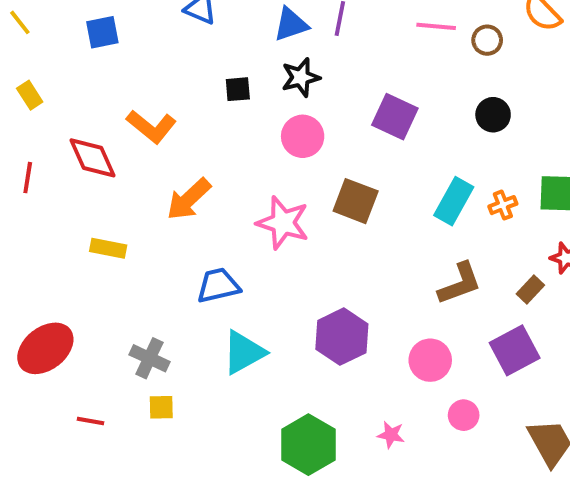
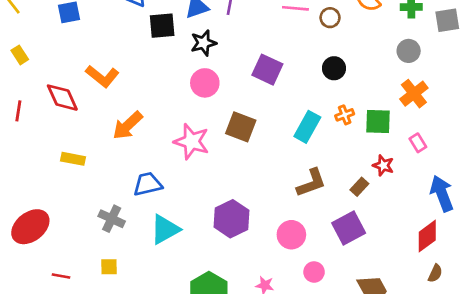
black square: (238, 89) -> (162, 26), moved, size x1.5
orange cross: (503, 205) -> (345, 115), moved
gray cross: (149, 358) -> (112, 219), moved

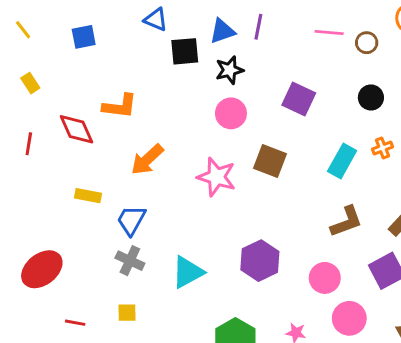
orange L-shape: (102, 76) -> (120, 106), turned -32
blue trapezoid: (148, 184) -> (131, 220), moved, turned -48
pink circle: (314, 272) -> (349, 318), size x1.5

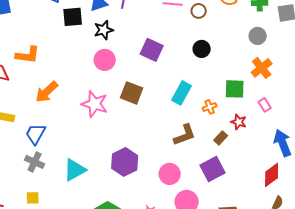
orange cross: (382, 148) -> (210, 107), moved

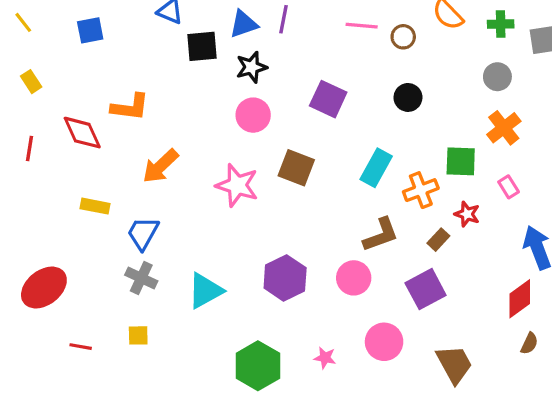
orange cross: (210, 107) -> (421, 190), size x1.5
pink circle: (170, 174) -> (354, 278), moved

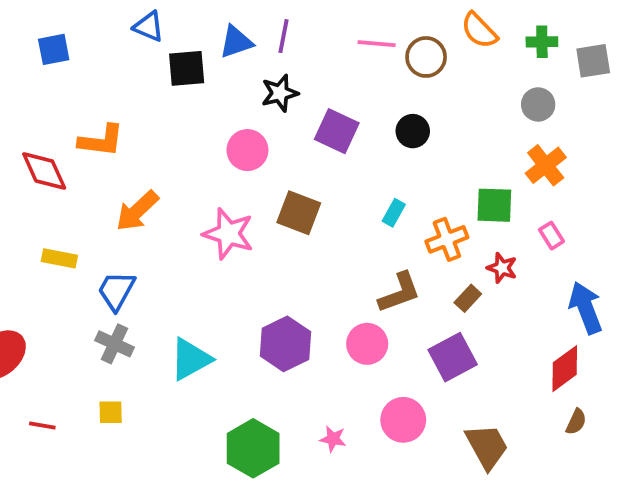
brown circle: (403, 37) -> (426, 57), size x1.4
black star: (252, 67) -> (280, 93), moved
black circle: (408, 97) -> (413, 131), moved
cyan rectangle: (376, 168) -> (394, 213), size x0.6

